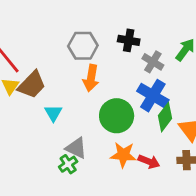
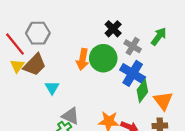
black cross: (129, 40) -> (113, 29), turned 35
gray hexagon: (83, 46) -> (38, 33), moved
green circle: (117, 116) -> (103, 58), moved

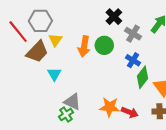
green circle: (103, 58) -> (104, 45), size x0.7
yellow triangle: (17, 66) -> (55, 40), moved
blue cross: (133, 73) -> (133, 60), size x0.6

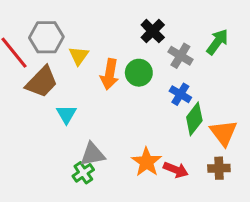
yellow triangle: (55, 40) -> (79, 56), moved
gray triangle: (72, 102) -> (93, 154), turned -36
orange star: (110, 107) -> (147, 162), turned 30

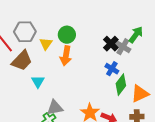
black cross: (153, 31) -> (111, 44), moved
gray cross: (180, 56) -> (123, 47), moved
green circle: (139, 73) -> (67, 35), moved
orange triangle: (224, 133) -> (140, 94), turned 42

